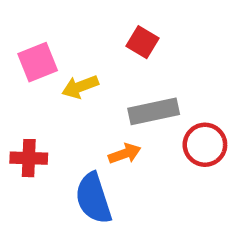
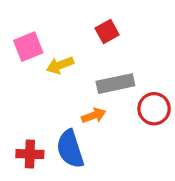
red square: (143, 42) -> (107, 32), turned 30
red cross: (29, 158) -> (30, 154), moved

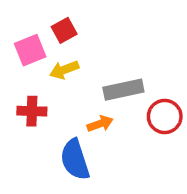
red square: (107, 32) -> (64, 30), moved
red cross: (30, 154) -> (32, 111), moved

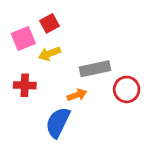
blue semicircle: (75, 160) -> (58, 122), turned 44

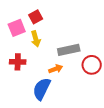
yellow arrow: (50, 54) -> (36, 39), turned -84

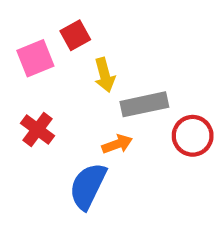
yellow arrow: (36, 39) -> (105, 75), moved
red cross: (18, 62) -> (38, 129), turned 35

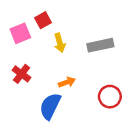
gray rectangle: (144, 104) -> (100, 45), moved
red circle: (193, 136) -> (110, 97), moved

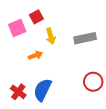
red cross: (21, 74) -> (18, 92), moved
orange arrow: (67, 82) -> (35, 55), moved

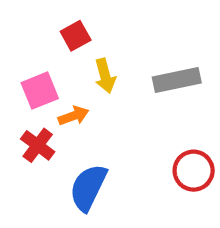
pink square: (17, 28) -> (40, 91), moved
red cross: (18, 92) -> (38, 145), moved

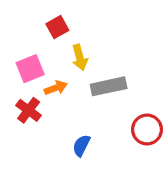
gray rectangle: (177, 80) -> (109, 86), moved
blue semicircle: (88, 187) -> (81, 146), moved, size x0.6

